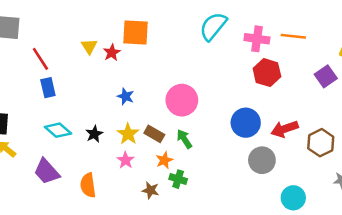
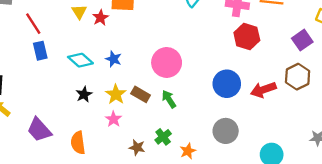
cyan diamond: (58, 130) -> (80, 60), moved
brown hexagon: (321, 143) -> (298, 77), moved
orange star: (164, 160) -> (188, 151), moved
gray circle: (262, 160) -> (226, 131), moved
green cross: (178, 179) -> (163, 137), turned 35

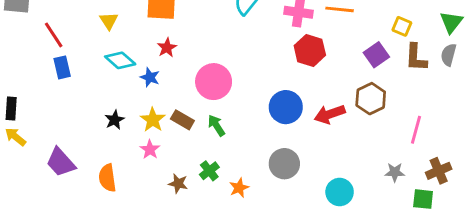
red star: (100, 18) -> (167, 48), moved
cyan diamond: (80, 60) -> (120, 60), moved

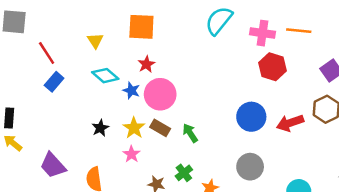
blue rectangle: (62, 67) -> (54, 82), turned 54
pink circle: (214, 82) -> (160, 94), moved

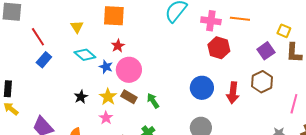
red arrow: (290, 123) -> (233, 93), turned -65

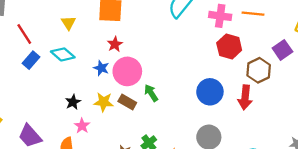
cyan diamond: (85, 55) -> (63, 54), moved
brown hexagon: (262, 82) -> (259, 70), moved
yellow star: (108, 97) -> (104, 102), turned -30
green arrow: (153, 101) -> (151, 93), moved
pink star: (106, 118) -> (82, 126), moved

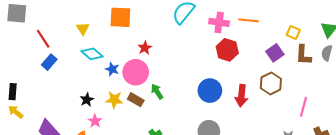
red star: (115, 44) -> (145, 48), moved
cyan diamond: (63, 54) -> (92, 54), moved
brown hexagon: (259, 70) -> (271, 83), moved

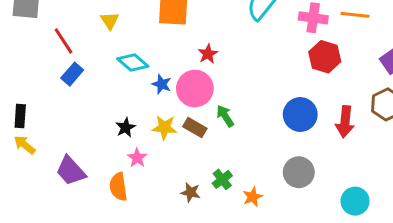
yellow triangle: (83, 29) -> (110, 21), moved

